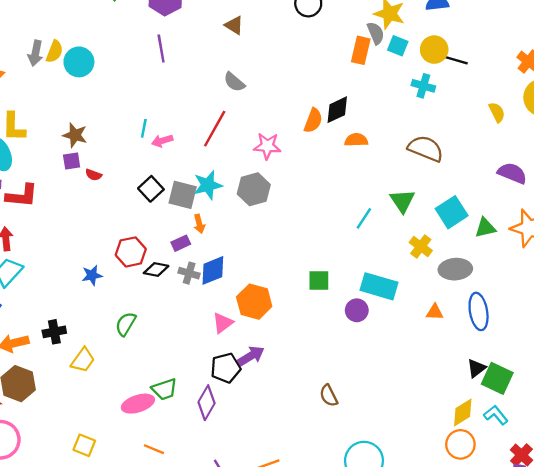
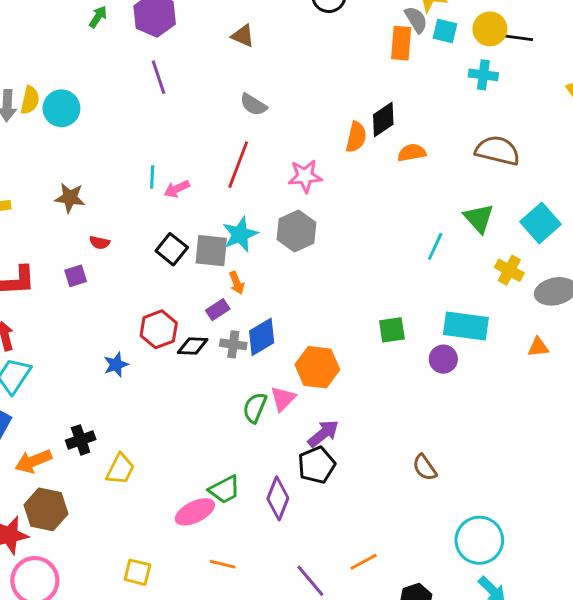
purple square: (72, 161) -> (76, 276), moved
green semicircle: (126, 324) -> (255, 408), moved
black pentagon: (226, 368) -> (317, 465), moved

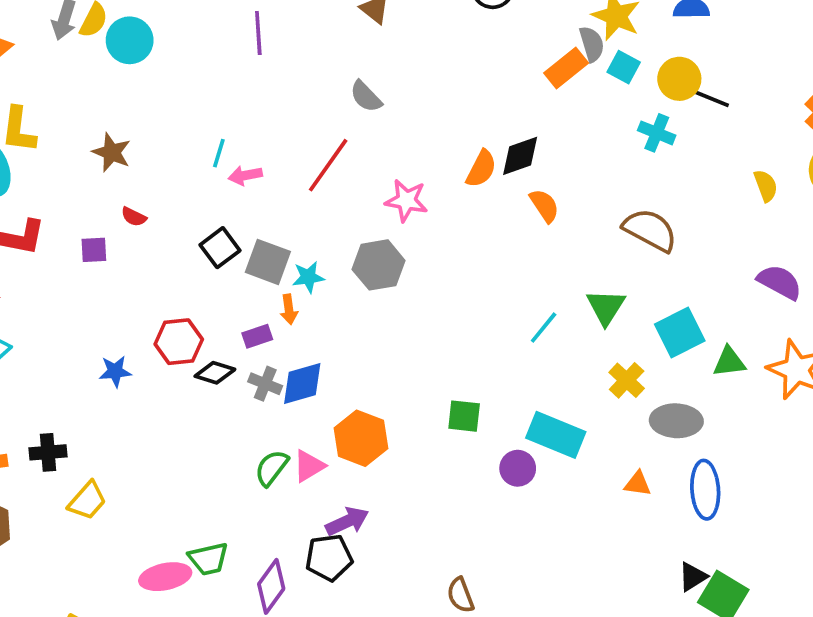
orange rectangle: (401, 43) -> (566, 68), turned 32
orange semicircle: (412, 153) -> (544, 206), turned 52
cyan star: (240, 234) -> (308, 277), moved, size x0.7

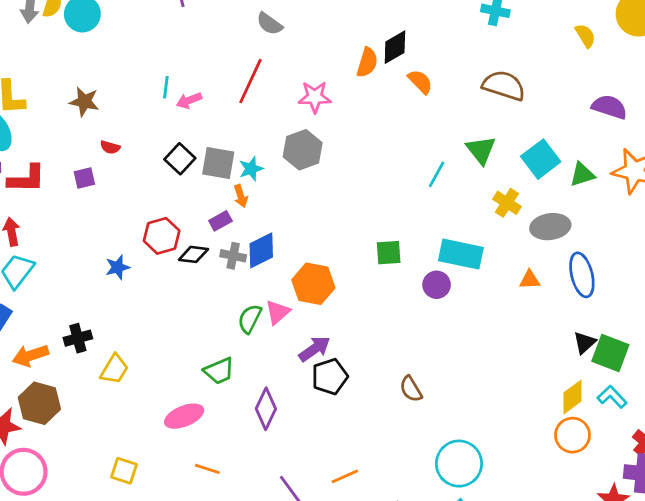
black pentagon: (329, 558) -> (330, 377), moved
green trapezoid: (209, 559) -> (219, 371), moved

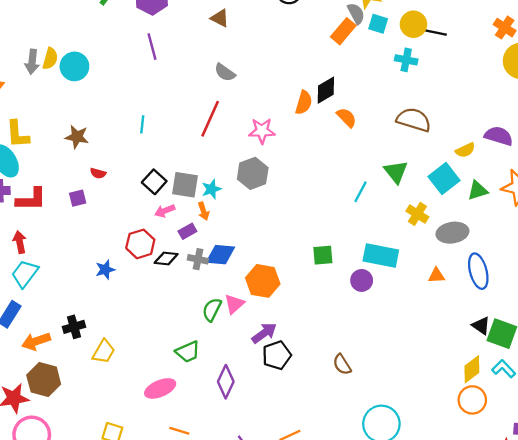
yellow semicircle: (585, 36) -> (465, 150), moved, turned 96
pink arrow: (189, 100) -> (165, 211), moved
blue diamond: (261, 250) -> (220, 255), turned 32
black triangle: (585, 343) -> (481, 326), turned -42

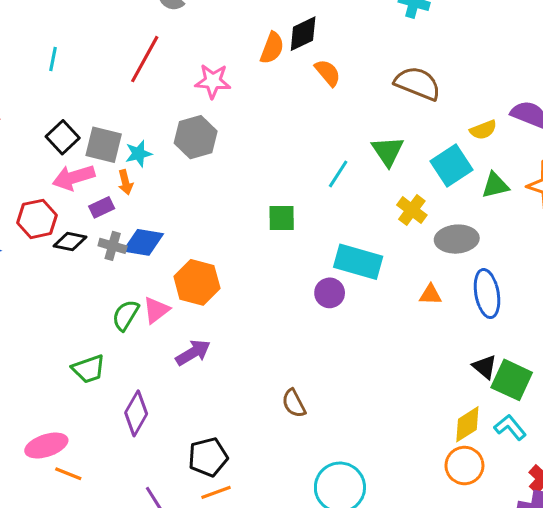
pink arrow: (165, 211) -> (74, 177), size x1.5
green square: (323, 255) -> (282, 218), moved
black pentagon: (277, 355) -> (208, 457), moved
pink ellipse: (160, 388) -> (46, 446), moved

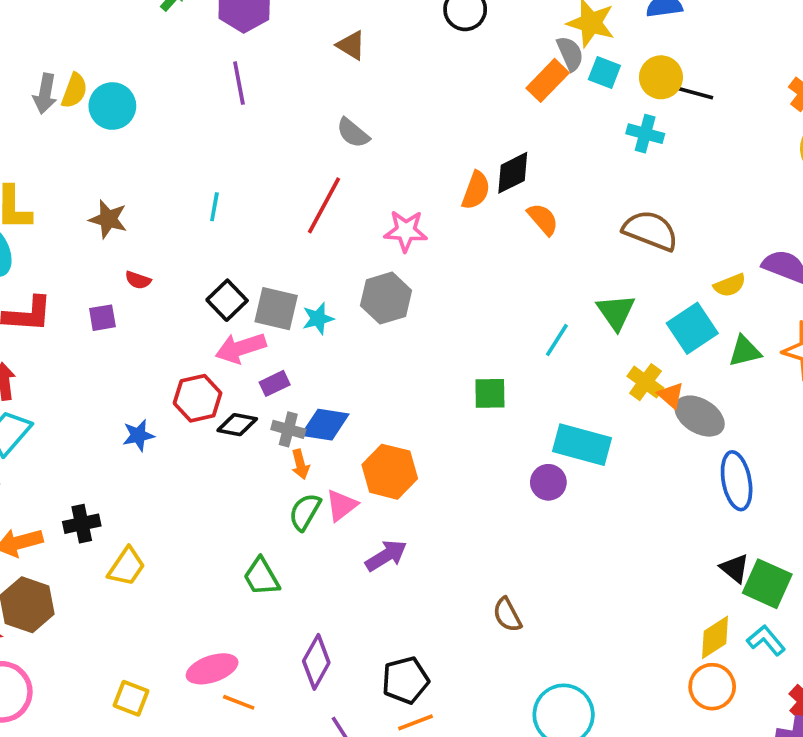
orange arrow: (125, 182) -> (300, 464), moved
gray ellipse: (457, 239) -> (700, 416), turned 36
orange triangle: (430, 295) -> (671, 395), moved, turned 40
green trapezoid: (89, 369) -> (261, 577), turned 80
purple diamond: (136, 413) -> (316, 662), moved

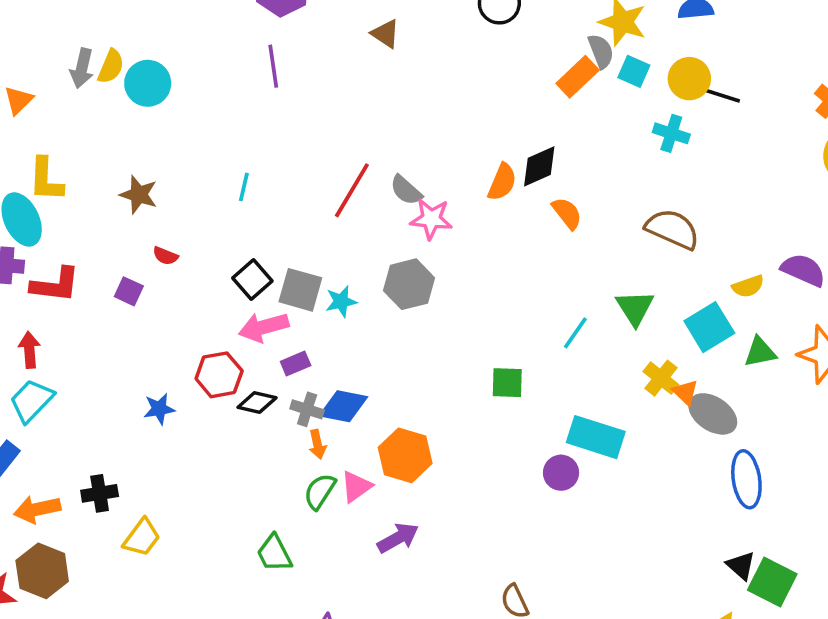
gray semicircle: (353, 133) -> (406, 190), moved
purple square: (102, 318) -> (129, 291), turned 32

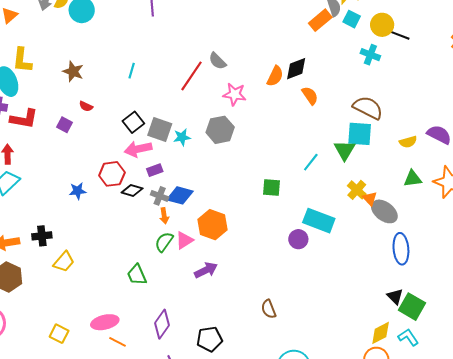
gray semicircle: (406, 190) -> (217, 61), moved
cyan square: (709, 327) -> (360, 134), moved, turned 32

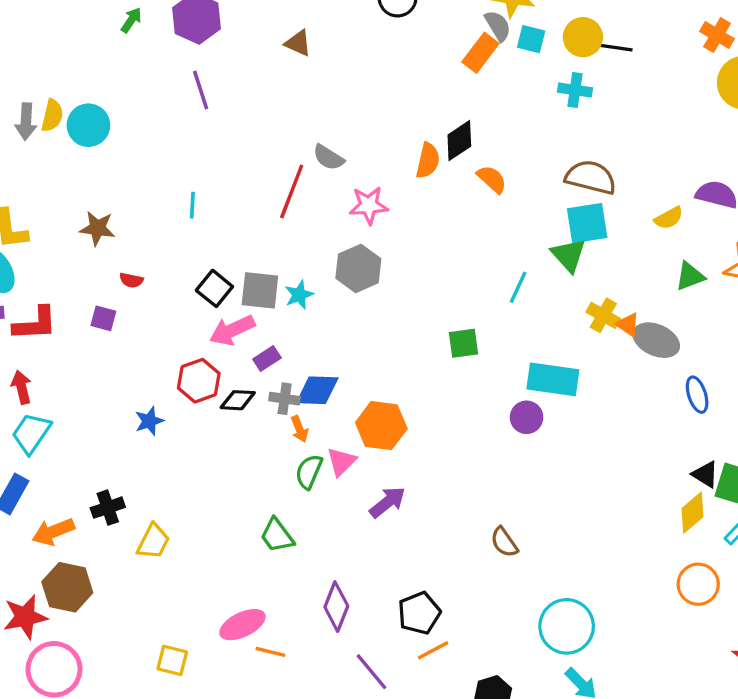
blue ellipse: (401, 249) -> (697, 395), size x0.7
yellow diamond: (381, 333) -> (693, 513), moved

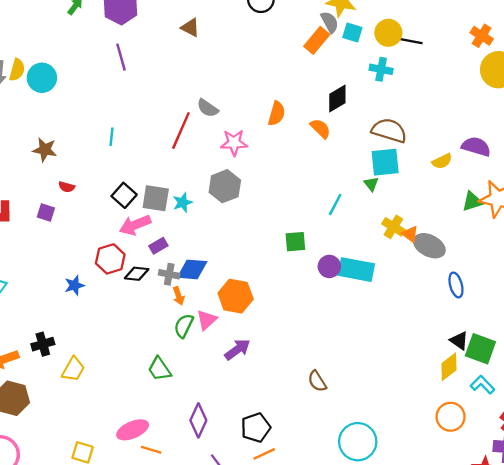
black diamond: (459, 141) -> (337, 98), moved
green triangle: (569, 255) -> (371, 184), size x0.6
green triangle: (690, 276) -> (472, 201), moved
purple circle: (527, 417) -> (329, 266), moved

